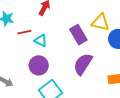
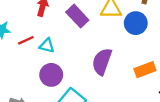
purple rectangle: (78, 35) -> (77, 16), moved

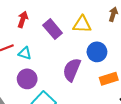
blue circle: (136, 23) -> (97, 52), moved

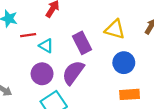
purple rectangle: (53, 29) -> (82, 43), moved
purple semicircle: (72, 70) -> (73, 73), moved

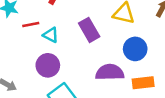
purple semicircle: (73, 73) -> (110, 72), moved, turned 55

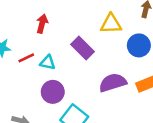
blue circle: (135, 49) -> (139, 45), moved

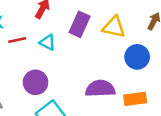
purple rectangle: (83, 48) -> (80, 24), moved, turned 55
cyan triangle: (48, 63) -> (48, 42), moved

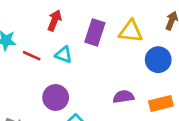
red line: (17, 40) -> (32, 56), turned 42
purple semicircle: (100, 89) -> (123, 97), size x0.7

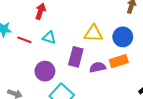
yellow triangle: (131, 31) -> (93, 33), moved
purple rectangle: (95, 32) -> (76, 57), moved
orange rectangle: (161, 103) -> (119, 61), moved

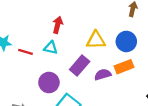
red arrow: (40, 11) -> (58, 25), moved
purple rectangle: (76, 57) -> (80, 65), turned 30

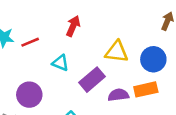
cyan triangle: (51, 48) -> (60, 63), moved
red line: (25, 52) -> (30, 42), moved, turned -48
purple circle: (49, 82) -> (29, 95), moved

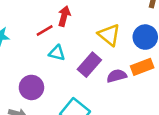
red line: (30, 42) -> (45, 31), moved
yellow triangle: (117, 52) -> (109, 35), turned 40

